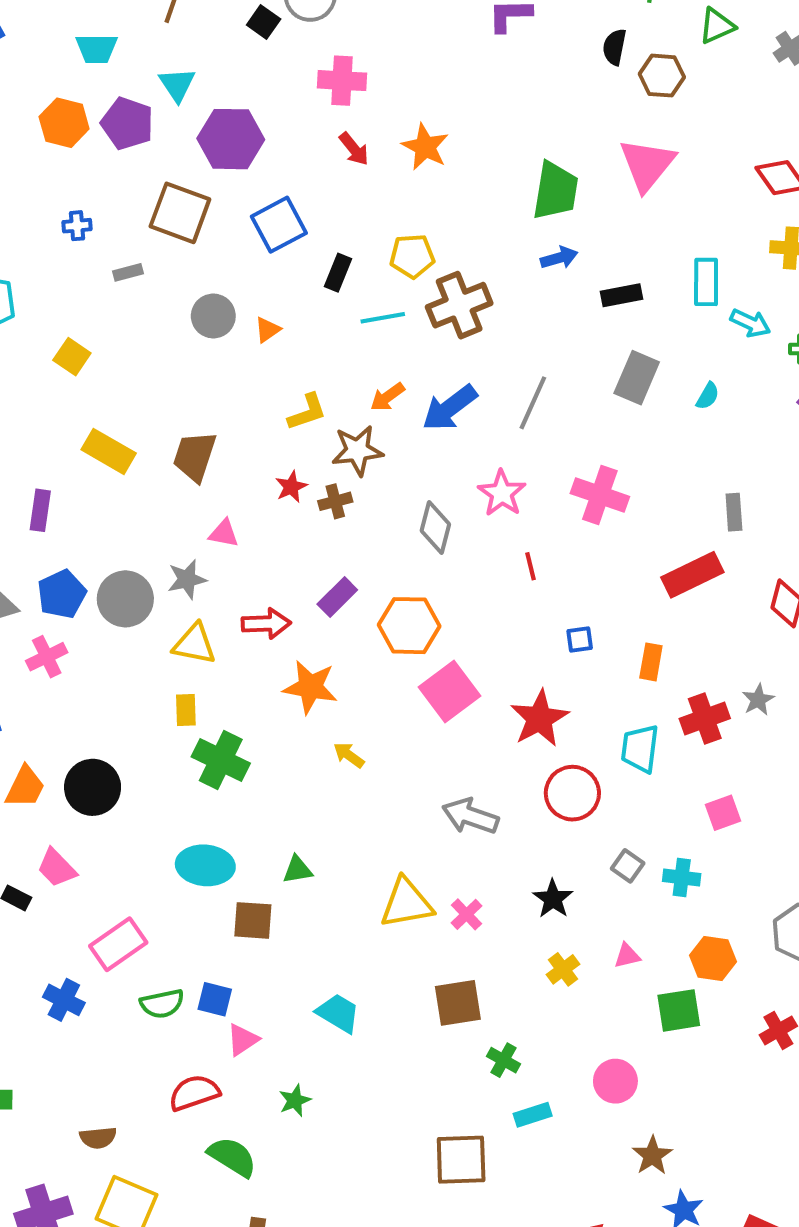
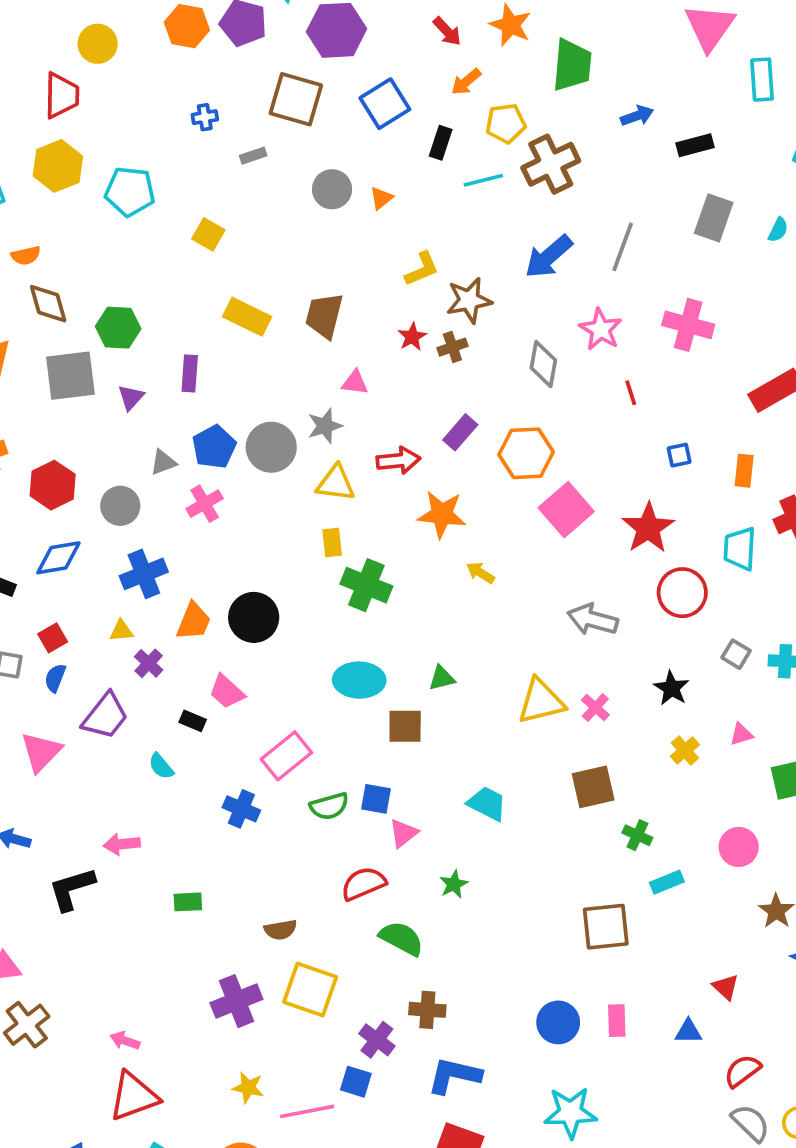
green trapezoid: (555, 191) -> (572, 65), moved
cyan rectangle: (706, 282) -> (762, 80), moved
orange arrow: (387, 397) -> (466, 82), moved

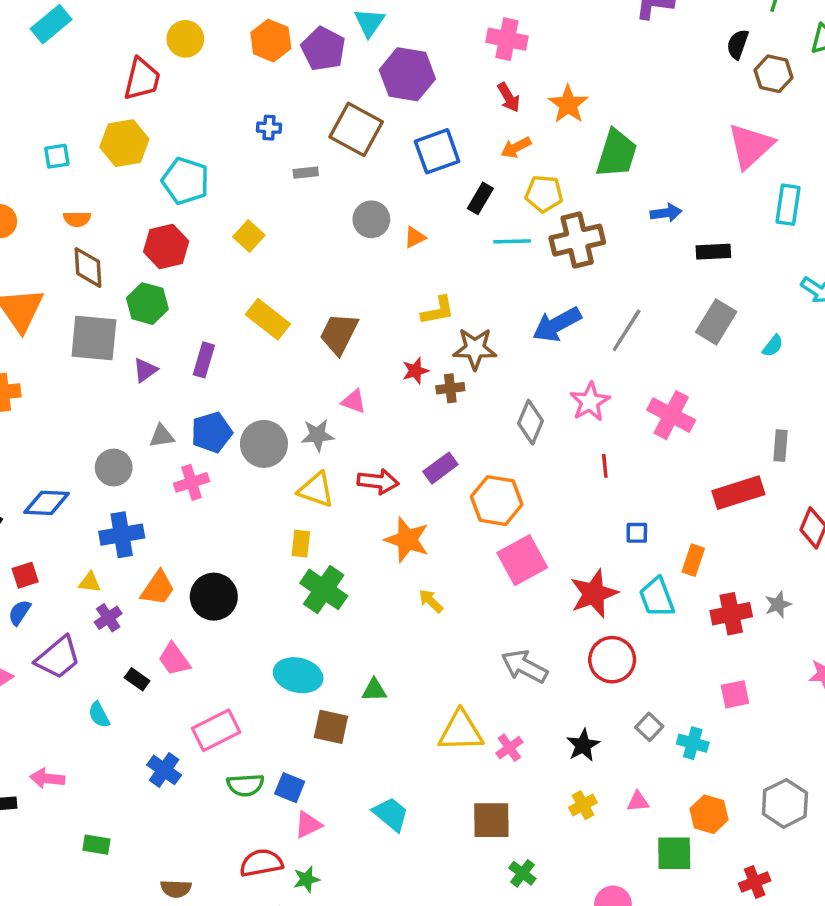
red hexagon: (53, 485) -> (166, 246), moved
cyan trapezoid: (740, 549) -> (657, 597), moved, turned -36
green star: (454, 884) -> (306, 879), moved

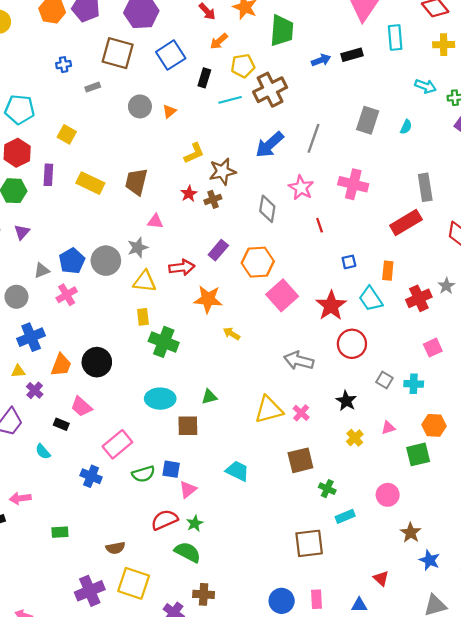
black rectangle: (713, 252) -> (352, 55), moved
purple rectangle: (204, 360) -> (48, 175), moved
gray rectangle: (781, 446) -> (425, 187), size x1.4

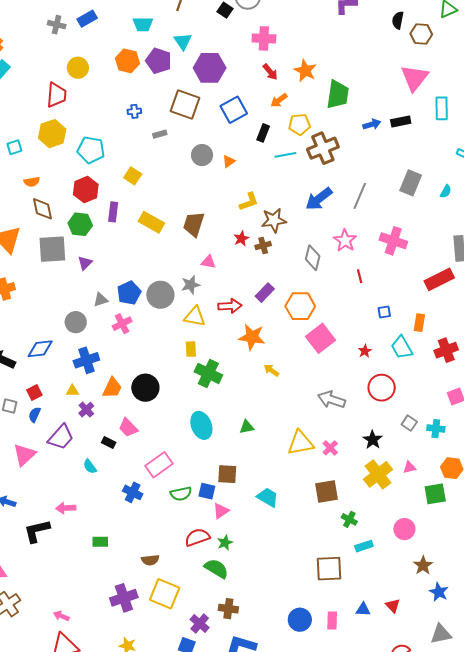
red star: (331, 306) -> (365, 351), size x0.5
cyan ellipse: (160, 399) -> (201, 425), turned 64
brown square: (188, 426) -> (227, 474), moved
yellow cross: (355, 438) -> (378, 474), size x1.8
blue triangle: (359, 605) -> (363, 609), moved

